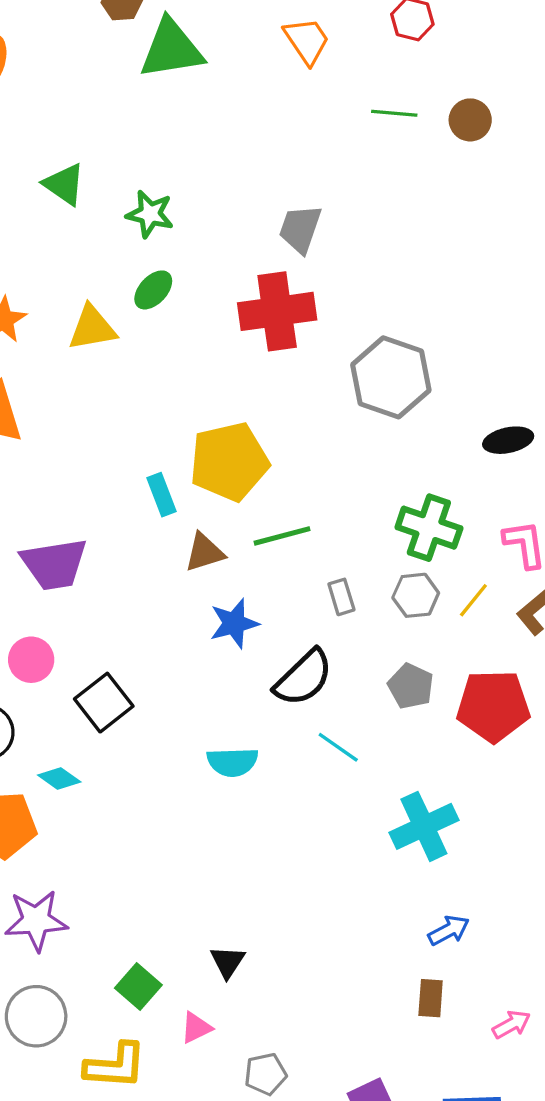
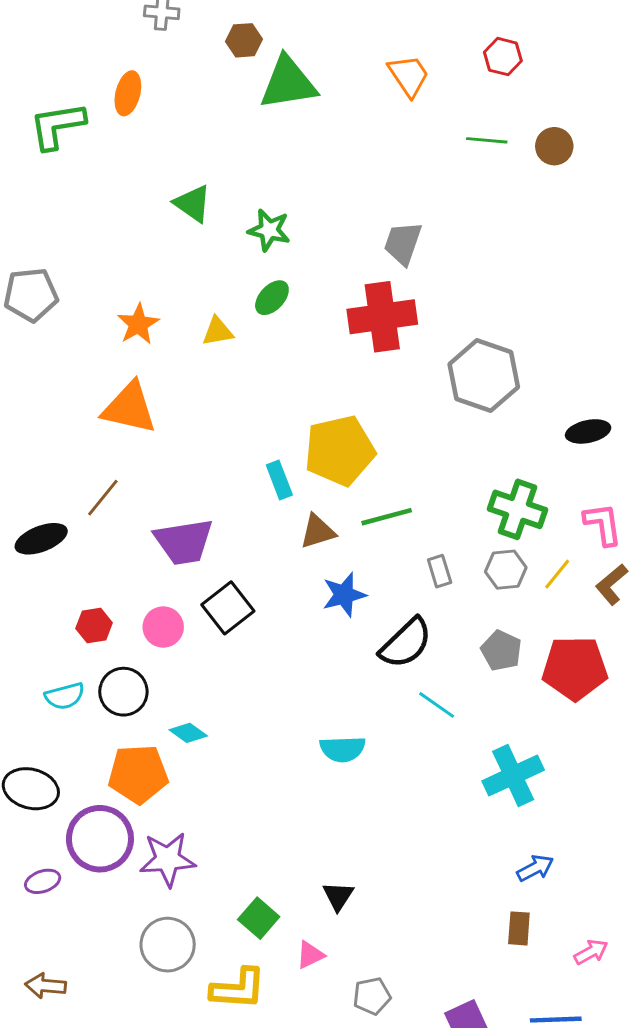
yellow triangle: (92, 328) -> (218, 331), size x0.7
black square: (104, 703) -> (228, 608), moved
cyan semicircle: (232, 762) -> (343, 749), moved

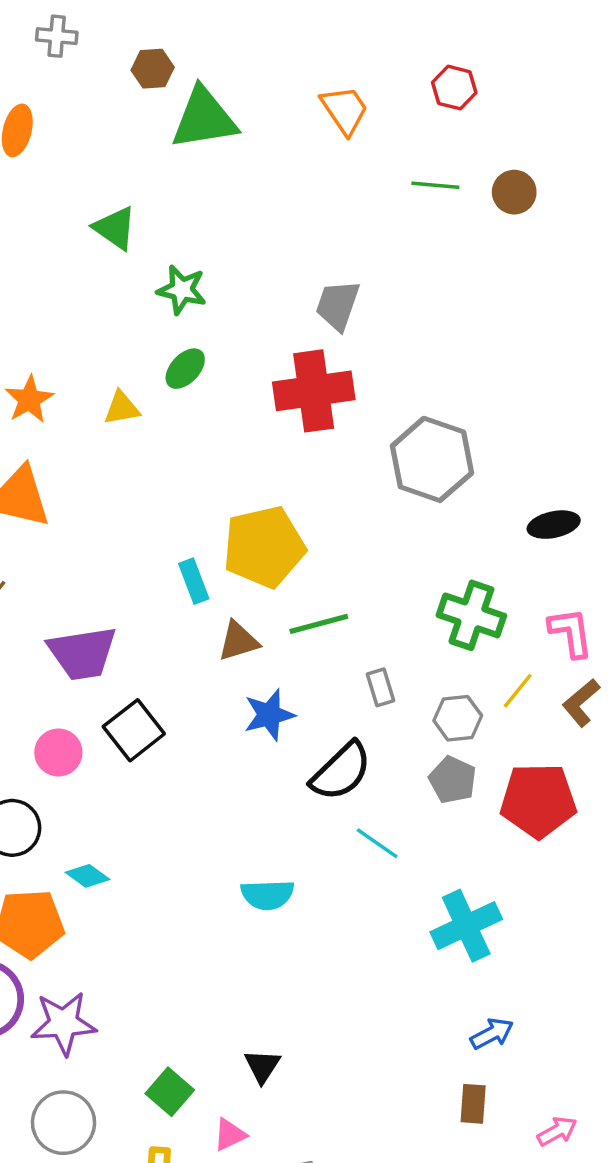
green triangle: (193, 204) -> (115, 228), moved
gray hexagon: (506, 570) -> (458, 718), moved

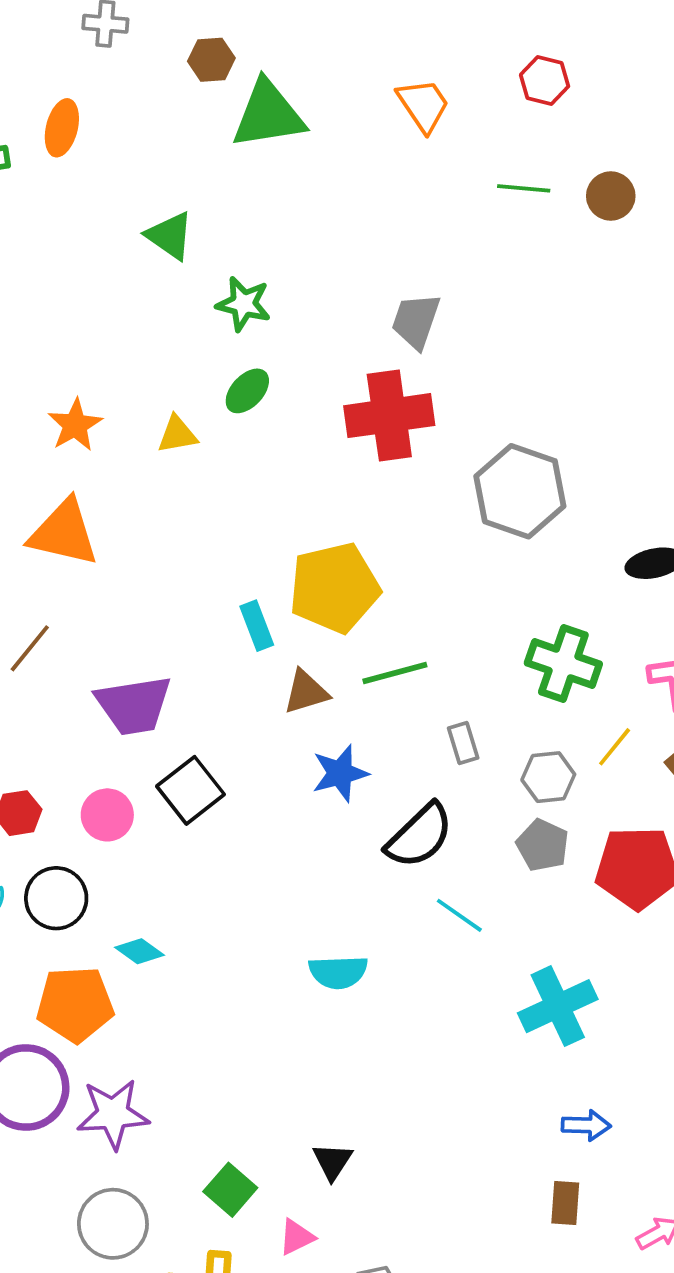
blue arrow: (492, 1034) -> (586, 1125), turned 30

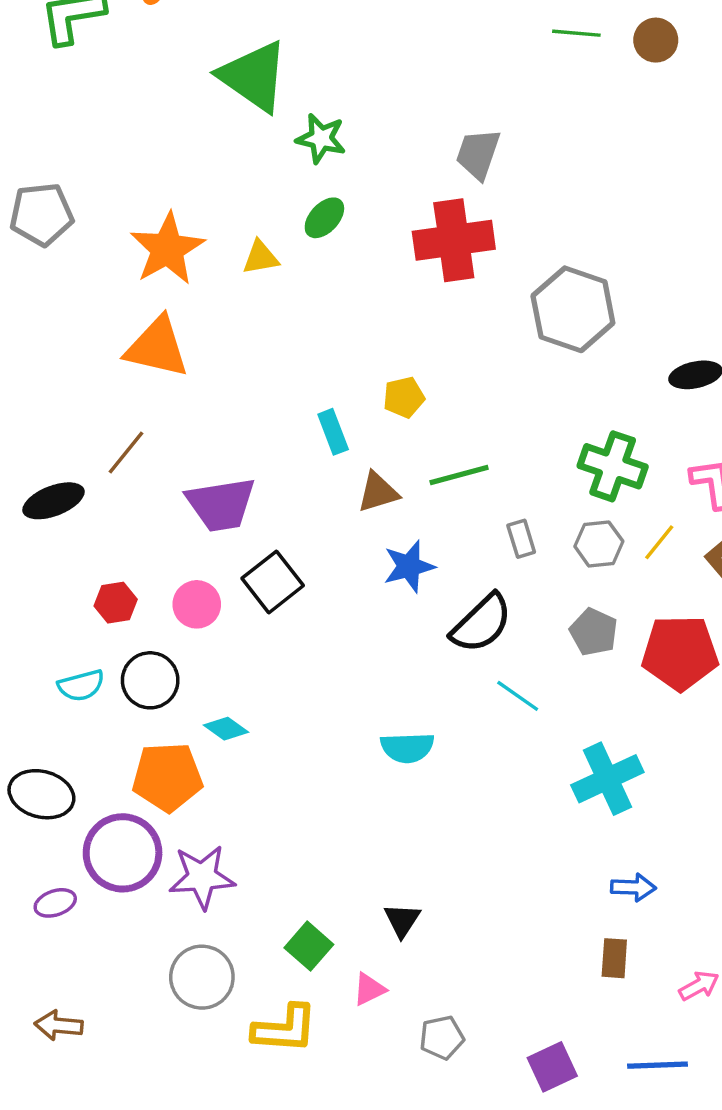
green triangle: (170, 236) -> (254, 76), size x1.6
orange star: (75, 425) -> (167, 249), size x1.5
yellow pentagon: (334, 588) -> (404, 397), size x0.5
gray hexagon: (548, 777) -> (599, 544), moved

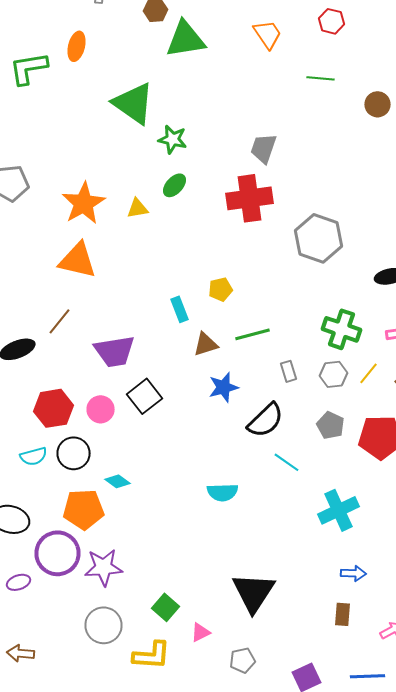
brown circle: (656, 40) -> (378, 104), moved
red hexagon: (116, 603) -> (54, 408), size x1.6
black triangle: (402, 920) -> (254, 592), moved, size x2.0

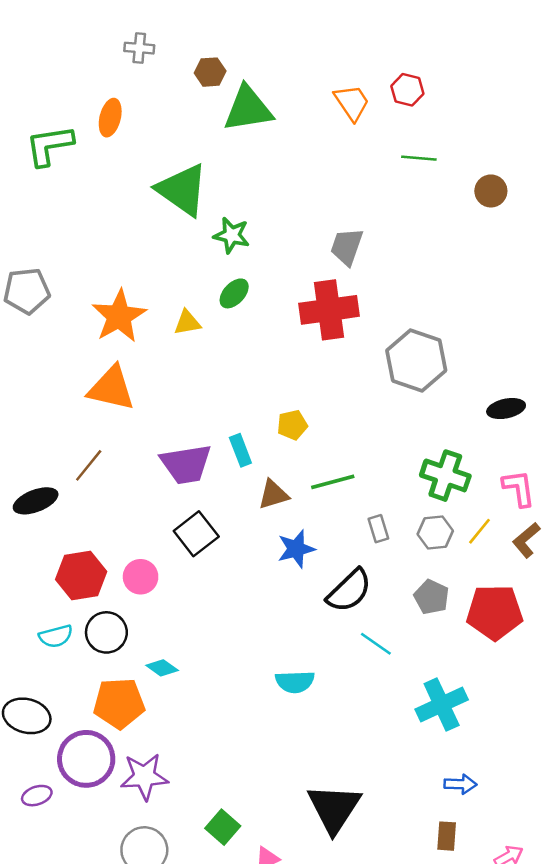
red hexagon: (332, 21) -> (407, 90), moved
purple trapezoid: (114, 351) -> (186, 464), moved
black square: (144, 396) -> (196, 534), moved

